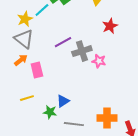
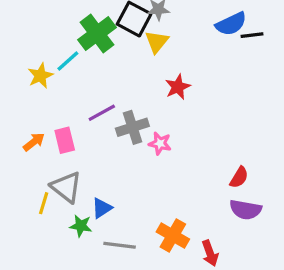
gray triangle: (24, 39) -> (66, 187), moved
pink rectangle: (37, 70) -> (65, 140), moved
yellow line: (27, 98) -> (44, 203), turned -56
orange cross: (107, 118) -> (173, 236), turned 30

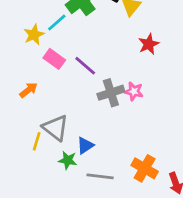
purple line: (102, 113) -> (85, 66), turned 70
gray cross: (132, 127) -> (111, 93), moved
pink rectangle: (65, 140) -> (54, 59), moved, turned -40

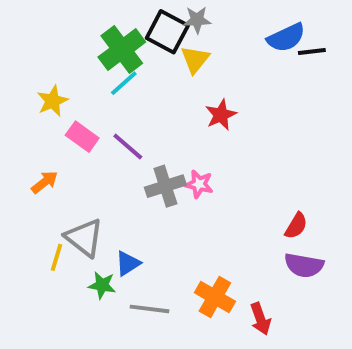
cyan line: (57, 23) -> (124, 83), moved

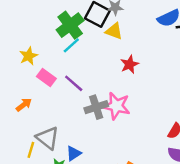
yellow triangle: (195, 59) -> (114, 31), turned -48
pink star: (199, 184) -> (116, 106), size x1.6

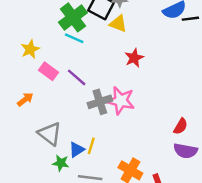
cyan line: (71, 45) -> (74, 38), turned 66
yellow line: (31, 150) -> (91, 146), moved

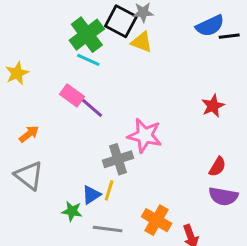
yellow star: (30, 49) -> (17, 73), moved
red star: (134, 58) -> (213, 106), moved
pink rectangle: (48, 71) -> (72, 95), moved
gray cross: (100, 102) -> (118, 159), moved
gray triangle: (50, 134) -> (29, 176), moved

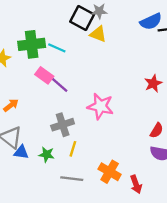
green cross: (87, 35) -> (32, 44), moved, turned 30
gray cross: (118, 159) -> (63, 125), moved
blue triangle: (91, 195) -> (21, 152), moved, turned 42
green star: (72, 211) -> (47, 155), moved

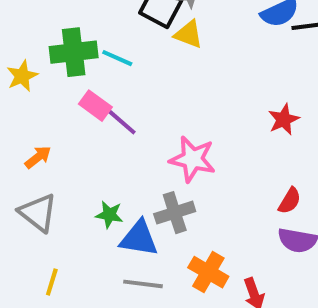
gray cross: (63, 125) -> (175, 213), moved
yellow line: (73, 149) -> (52, 282), moved
blue triangle: (21, 152) -> (139, 238), moved, size x1.5
green star: (47, 155) -> (109, 215), moved

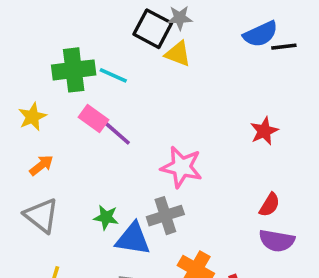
yellow star: (22, 76) -> (32, 117), moved

